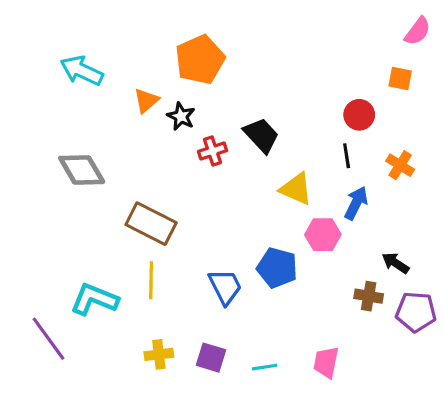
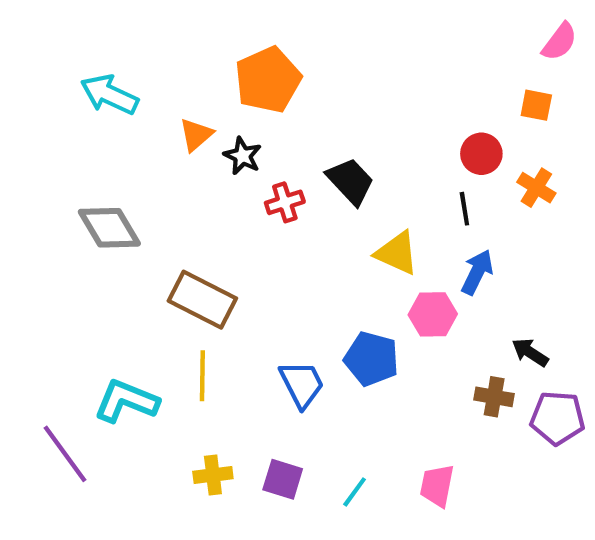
orange cross: (400, 165) -> (536, 188), moved
cyan line: (265, 367) -> (355, 492), turned -45

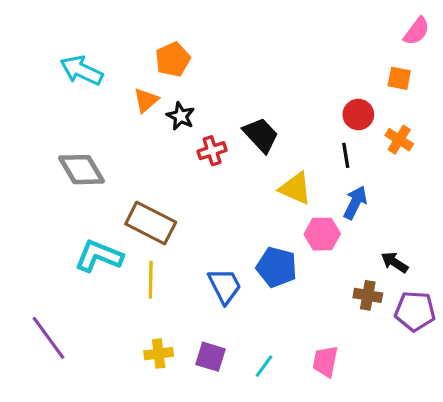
orange pentagon: (268, 80) -> (173, 59), moved, size x0.7
cyan L-shape: (126, 401) -> (99, 256), moved

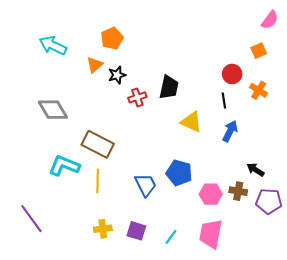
orange square: (399, 78) -> (259, 51), turned -35
black star: (181, 116) -> (117, 75), turned 30
black trapezoid: (261, 135) -> (169, 87), turned 55
pink hexagon: (322, 234) -> (211, 194), moved
pink trapezoid: (325, 361) -> (211, 234), size x1.4

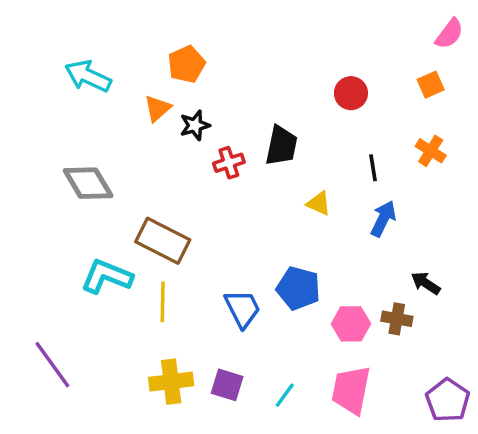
red circle: (232, 74) -> (351, 93), moved
yellow triangle: (191, 122) -> (319, 203), size x0.7
purple pentagon: (269, 201) -> (448, 400), moved, turned 30
yellow cross: (103, 229) -> (171, 382), size x1.4

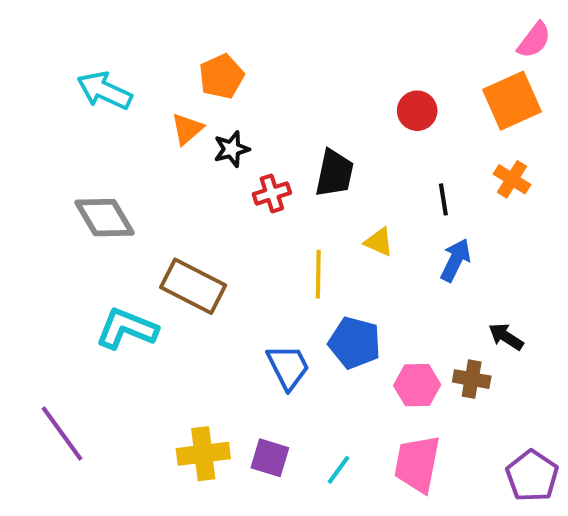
orange square: (431, 85) -> (512, 101), size x1.8
yellow line: (163, 302) -> (318, 274), moved

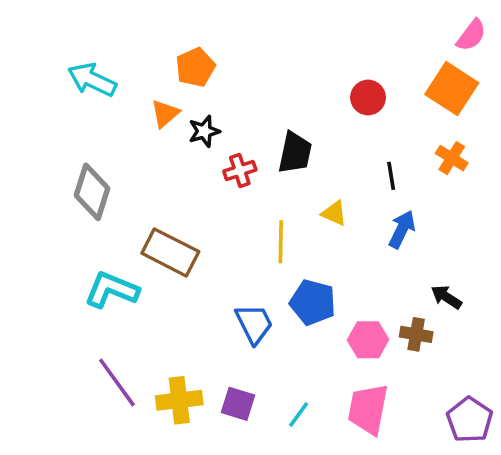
orange square: (512, 101) -> (452, 89), turned -33
gray diamond: (104, 218) -> (92, 192), turned 48
purple line: (62, 434) -> (117, 382), moved

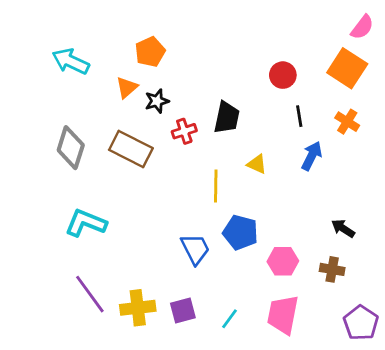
black line: (391, 176) -> (299, 116), moved
blue arrow: (402, 229) -> (312, 156), moved
brown rectangle: (170, 252) -> (131, 149), moved
brown cross: (416, 334) -> (332, 269), moved
purple square: (238, 404) -> (183, 311), turned -32

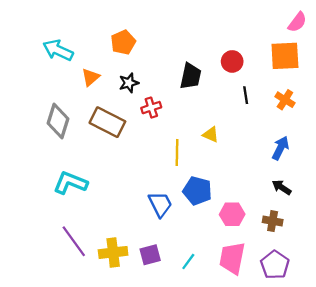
orange square: (347, 68) -> (285, 56), turned -36
orange triangle: (127, 87) -> (91, 77), moved
black trapezoid: (227, 118) -> (191, 76), moved
blue arrow: (312, 156) -> (280, 148), moved
purple pentagon: (361, 323) -> (275, 265), moved

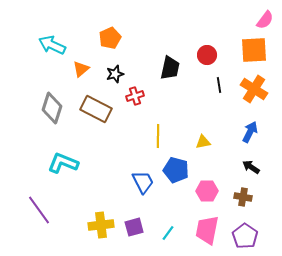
orange cross: (285, 100) -> (254, 89), size x1.5
yellow triangle: (211, 135) -> (203, 142), moved, turned -35
purple line: (74, 241) -> (39, 210), moved

